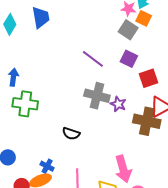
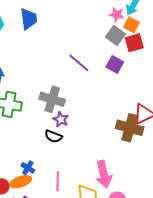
red square: (148, 78) -> (134, 43), moved
gray cross: (97, 96) -> (52, 99), moved
purple star: (118, 104) -> (61, 119), moved

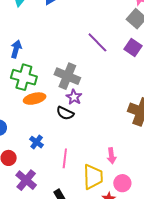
pink arrow: (104, 174) -> (111, 156), size x0.6
orange ellipse: (21, 182) -> (35, 99), moved

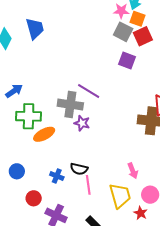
purple line: (97, 42) -> (89, 91), moved
blue arrow: (16, 49) -> (14, 91), turned 54
black semicircle: (65, 113) -> (79, 169), moved

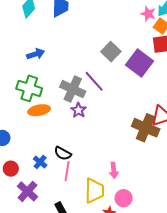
gray square: (123, 32) -> (111, 52), moved
purple square: (127, 61) -> (139, 63), size x1.5
blue arrow: (14, 91) -> (36, 54), moved
blue cross: (57, 176) -> (40, 162), moved

